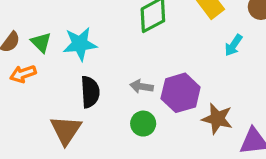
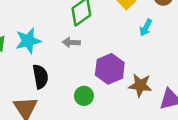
gray arrow: (142, 86) -> (71, 42), moved

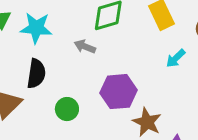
green circle: (84, 96) -> (67, 109), moved

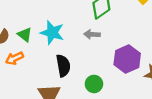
cyan star: (36, 28) -> (52, 33), turned 30

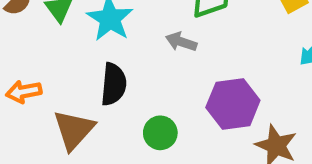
orange arrow: (14, 58) -> (24, 92), moved

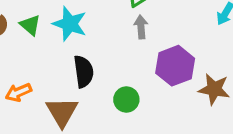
gray arrow: (181, 42) -> (141, 27), moved, turned 80

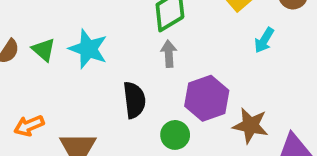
black semicircle: (84, 72) -> (134, 100), moved
green circle: (126, 99) -> (175, 135), moved

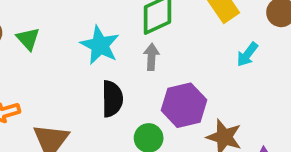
cyan star: (88, 49) -> (100, 45), moved

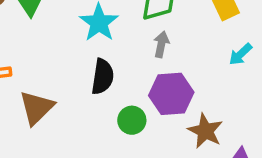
gray arrow: (151, 57) -> (161, 44), moved

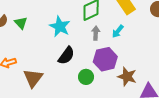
cyan arrow: (241, 54) -> (118, 31), moved
black semicircle: (103, 77) -> (66, 56), turned 36

